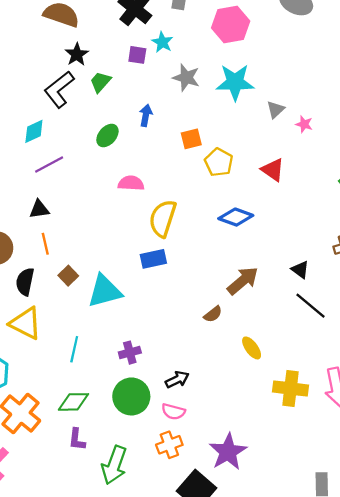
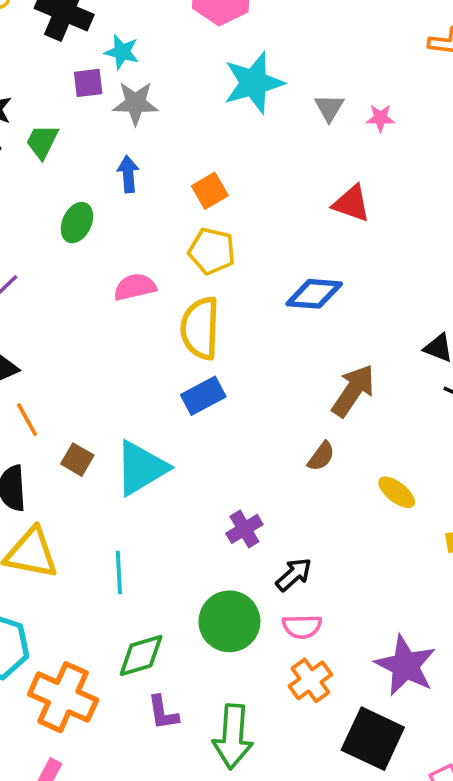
gray star: (186, 78) -> (135, 103), moved
yellow pentagon: (219, 162) -> (212, 251), moved
purple cross: (130, 353) -> (244, 529), moved

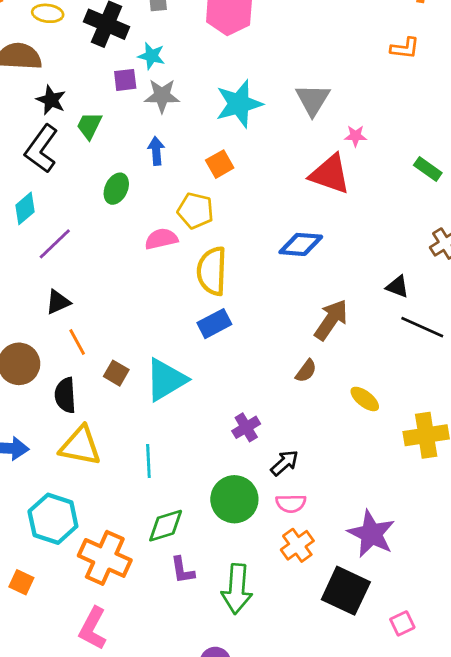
cyan star: (254, 83) -> (239, 104), moved
gray triangle: (329, 108) -> (313, 100), size x1.5
pink star: (380, 118) -> (355, 136), moved
red triangle: (351, 203) -> (330, 174), size x1.4
yellow pentagon: (212, 251) -> (195, 211), moved

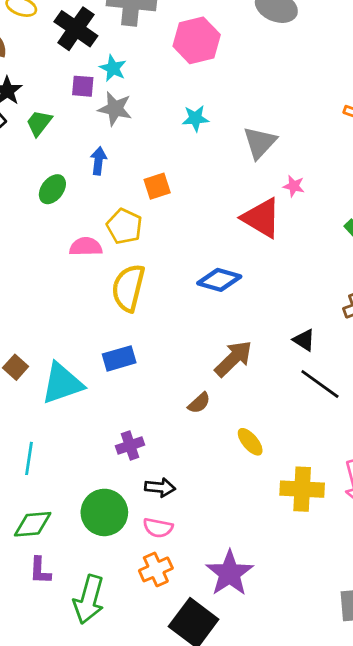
cyan star: (239, 104) -> (195, 118), moved, size x0.6
blue rectangle: (214, 324) -> (119, 358), moved
black arrow: (285, 463) -> (160, 487), turned 36

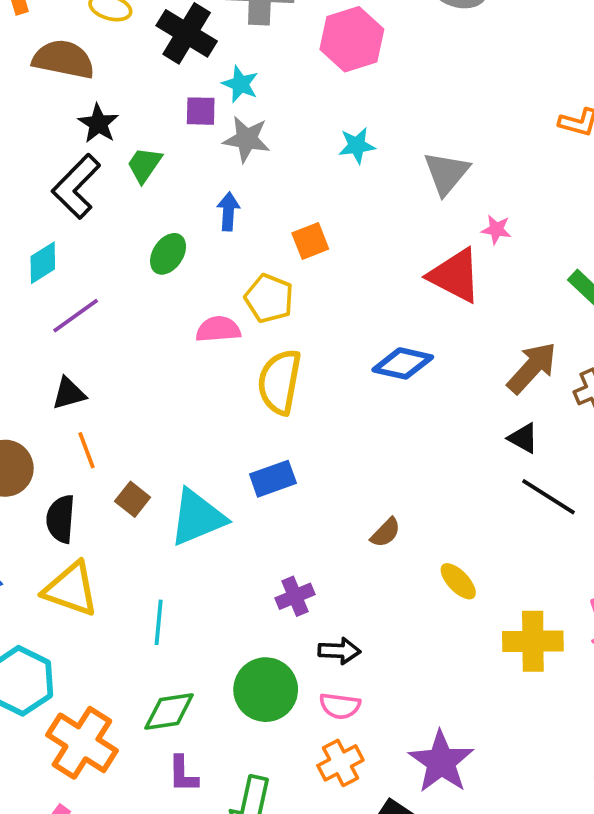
brown arrow: (233, 359) -> (532, 368), moved

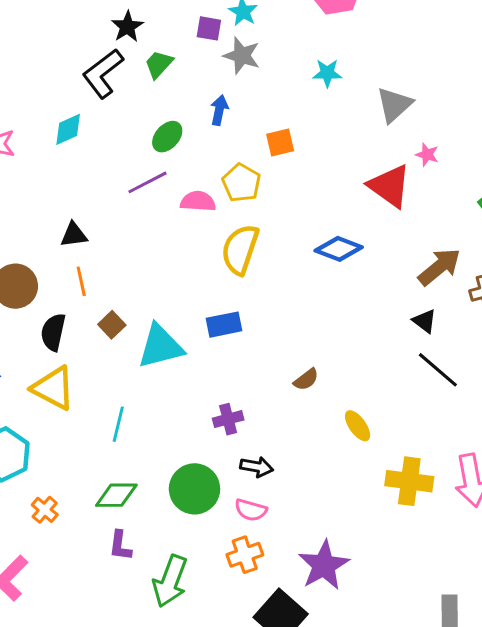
purple line: (76, 316) -> (147, 182), moved
orange cross: (82, 743) -> (45, 510), size x0.5

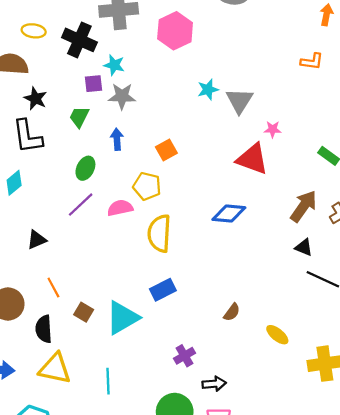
green trapezoid: (159, 64) -> (79, 117), moved
black L-shape: (103, 73) -> (27, 136), turned -45
cyan star: (327, 73) -> (208, 90), moved
black triangle: (74, 235) -> (37, 240), moved

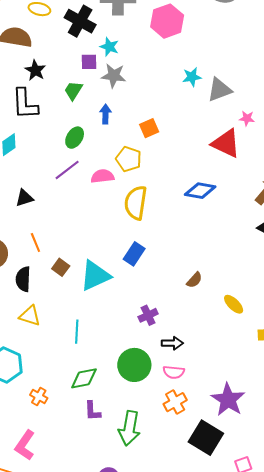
gray triangle: (240, 101) -> (219, 90), turned 32
blue rectangle: (163, 290) -> (134, 254), turned -35
yellow triangle: (55, 369) -> (30, 316), size x0.7

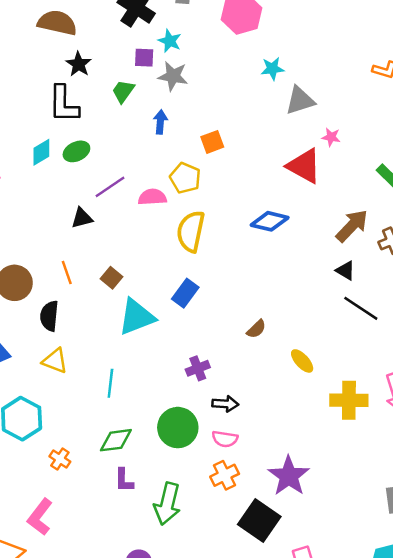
cyan star: (192, 77) -> (272, 69), moved
green ellipse: (75, 138) -> (76, 151), moved, turned 30
black triangle: (24, 198) -> (82, 218), moved
brown square: (61, 267) -> (112, 278), moved

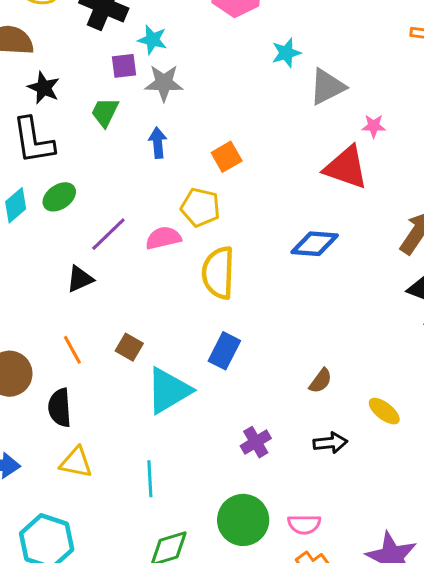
black arrow: (225, 404) -> (330, 443), moved

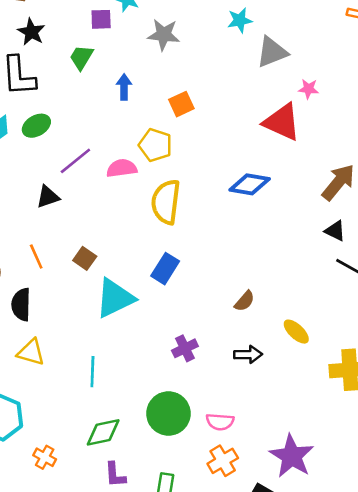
gray star: (164, 83) -> (164, 35), moved

